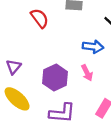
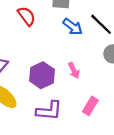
blue arrow: (93, 47) -> (73, 27), moved, turned 30

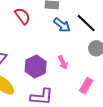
pink rectangle: (90, 106) -> (86, 86), moved

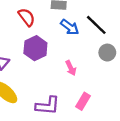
purple hexagon: (36, 66) -> (35, 48), moved
pink rectangle: (86, 86) -> (83, 101), moved

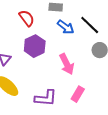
pink arrow: (71, 68) -> (67, 64), size x1.5

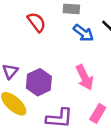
purple hexagon: (35, 46) -> (39, 82), moved

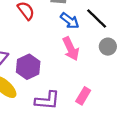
pink arrow: (85, 77) -> (71, 49), moved

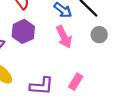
purple hexagon: (28, 67) -> (23, 31), moved

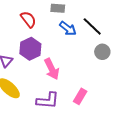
pink arrow: (64, 37) -> (52, 69), moved

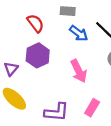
pink arrow: (52, 69) -> (79, 71), moved

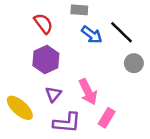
purple triangle: (11, 69) -> (53, 94), moved
pink arrow: (79, 71) -> (88, 92), moved

